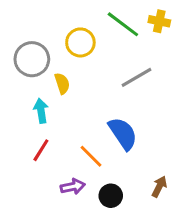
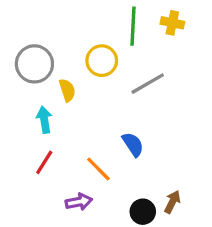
green line: (123, 24) -> (133, 26), turned 56
yellow circle: (80, 42) -> (102, 61), moved
blue semicircle: (123, 134) -> (133, 144), size x0.7
black circle: (111, 196) -> (143, 212), moved

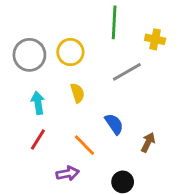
yellow cross: (172, 23) -> (155, 39), moved
yellow circle: (102, 61) -> (70, 52), moved
yellow semicircle: (67, 90) -> (77, 93), moved
brown arrow: (172, 202) -> (148, 142), moved

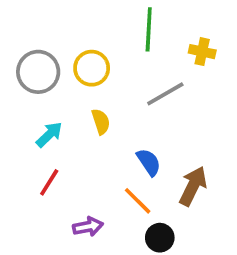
cyan arrow: (38, 103) -> (49, 134), turned 55
brown arrow: (148, 142) -> (193, 186), size x1.5
orange line: (85, 145) -> (138, 201), moved

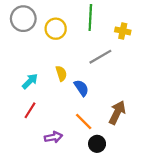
yellow circle: (92, 68) -> (56, 29), moved
gray circle: (38, 72) -> (23, 19), moved
blue semicircle: (149, 162) -> (81, 88), moved

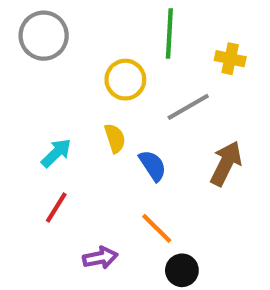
yellow circle: (56, 29) -> (125, 80), moved
brown arrow: (117, 113) -> (226, 163), moved

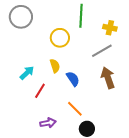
gray line: (188, 107) -> (102, 51), moved
brown arrow: (226, 163) -> (108, 78), turned -45
red line: (56, 207) -> (40, 91), moved

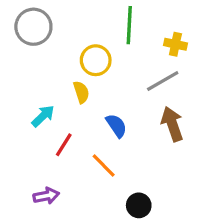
yellow semicircle: (55, 66) -> (81, 92), moved
orange line: (75, 109) -> (104, 165), moved
purple arrow: (48, 123) -> (46, 196), moved

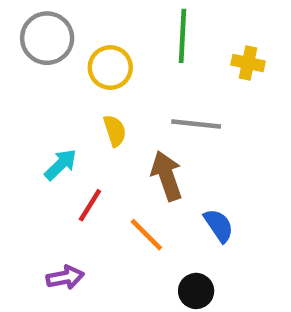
yellow circle: (96, 60) -> (110, 67), moved
gray line: (163, 81) -> (196, 124), moved, turned 36
brown arrow: (172, 124) -> (167, 176), moved
blue semicircle: (116, 126) -> (219, 226), moved

